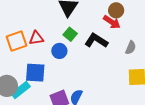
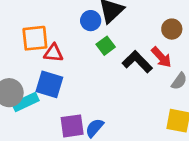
red arrow: (112, 22) -> (161, 57), moved
red triangle: (36, 38) -> (53, 53), moved
blue circle: (59, 51) -> (91, 21), moved

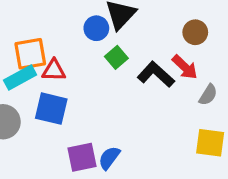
cyan rectangle: (25, 102) -> (20, 77), moved

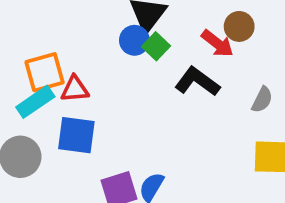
blue circle: (96, 28) -> (134, 40), moved
green square: (116, 57) -> (156, 46), moved
red arrow: (185, 67) -> (217, 44), moved

